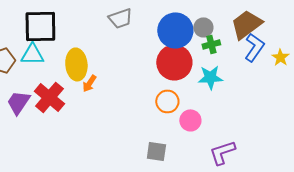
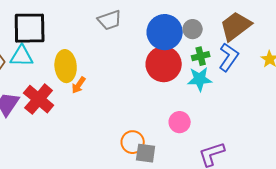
green cross: (211, 44) -> (201, 56), moved
blue L-shape: (254, 47) -> (229, 57), moved
orange circle: (167, 101) -> (133, 142), moved

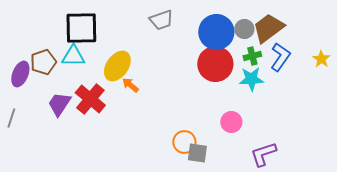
brown trapezoid: (236, 26) -> (268, 28), moved
yellow ellipse: (66, 66) -> (117, 66), turned 40
orange arrow: (79, 85) -> (130, 85), turned 96

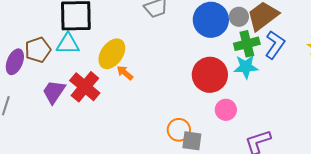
green cross: (252, 56) -> (247, 44), size x1.4
red circle: (215, 64) -> (210, 75), moved

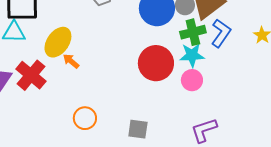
pink circle: (226, 110) -> (192, 80), moved
orange circle: (179, 130) -> (85, 118), moved

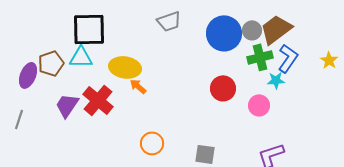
yellow ellipse: (58, 42) -> (125, 67), turned 64
cyan star: (192, 55) -> (276, 80), moved, size x0.7
red circle: (156, 63) -> (223, 88), size x0.7

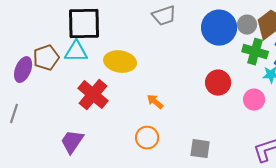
green cross: (260, 57) -> (255, 52), turned 30
orange arrow: (138, 86) -> (155, 102), moved
purple trapezoid: (67, 105) -> (72, 142), moved

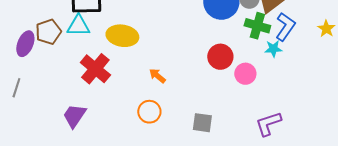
pink circle: (254, 100) -> (245, 74), moved

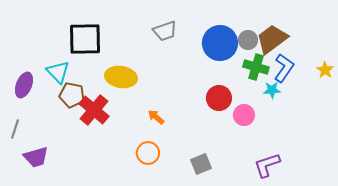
cyan triangle: (78, 26) -> (58, 72), moved, turned 45
brown pentagon: (48, 32) -> (72, 95), moved, turned 30
purple trapezoid: (74, 116) -> (36, 157), moved, turned -140
gray square: (202, 123) -> (201, 164), turned -30

